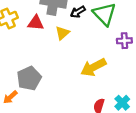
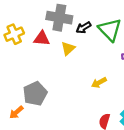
yellow arrow: (93, 67) -> (99, 83), size x0.6

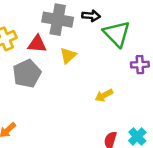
black arrow: (83, 28) -> (91, 16), moved, turned -144
gray pentagon: (35, 94) -> (27, 74), moved

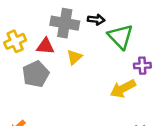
yellow arrow: (104, 95) -> (123, 89), moved, size x1.5

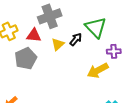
black arrow: (96, 20) -> (76, 39), moved, turned -56
gray cross: (65, 23) -> (50, 16), turned -30

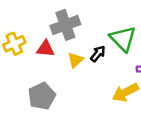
gray pentagon: (26, 58) -> (42, 96), moved

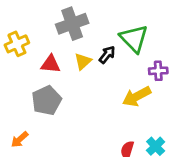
red triangle: (45, 49) -> (51, 64), moved

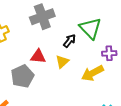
yellow triangle: (83, 61) -> (62, 62), moved
red triangle: (51, 64) -> (38, 56), moved

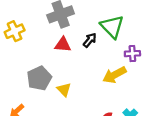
red triangle: (38, 56) -> (63, 45), moved
yellow triangle: (62, 62) -> (64, 90), moved, turned -32

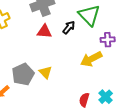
gray pentagon: (39, 78) -> (23, 74), moved

